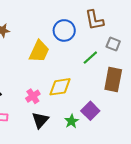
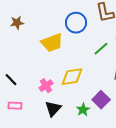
yellow trapezoid: (39, 51) -> (52, 43), turned 45

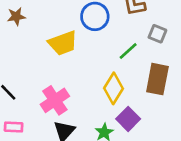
yellow diamond: (72, 77) -> (113, 88), moved, turned -50
pink cross: (46, 86) -> (55, 100), size x1.5

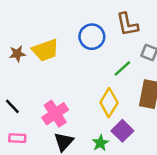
brown star: (16, 16) -> (17, 54), moved
yellow trapezoid: (63, 43) -> (45, 50), moved

